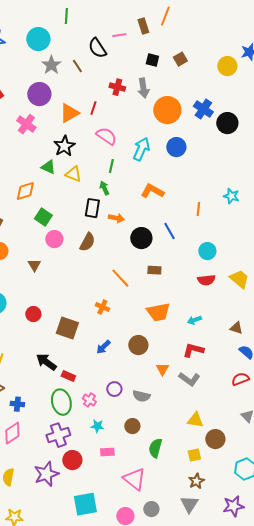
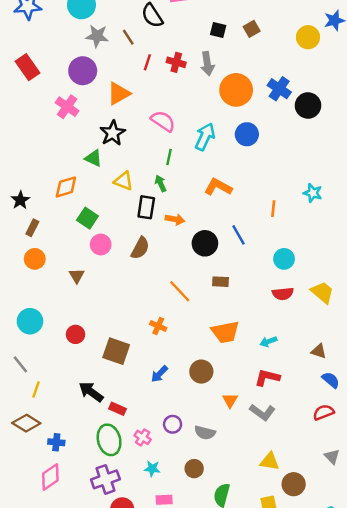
gray star: (51, 65) -> (97, 36), turned -30
red line: (93, 108) -> (147, 62), moved
yellow triangle: (73, 174) -> (123, 181), moved

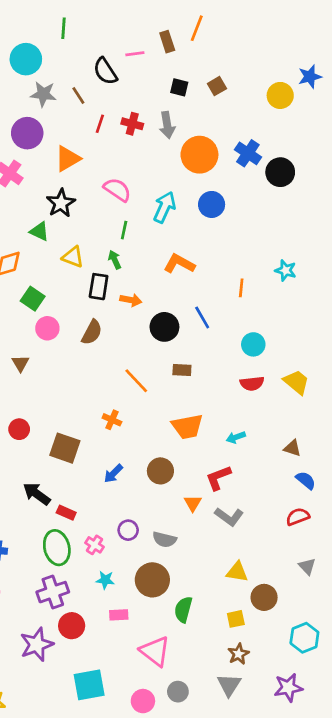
red L-shape: (267, 378) -> (218, 478), moved, turned -35
brown circle: (194, 469) -> (152, 580), size x1.6

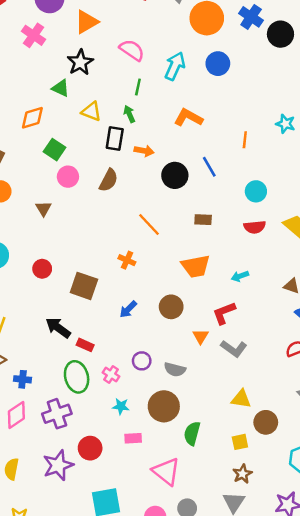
brown rectangle: (182, 370) -> (203, 220), moved
purple cross: (53, 592) -> (57, 414), moved

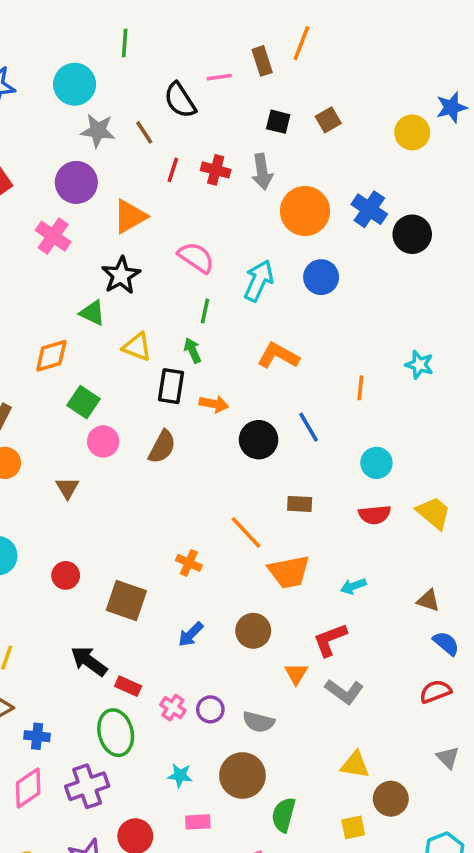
orange line: (149, 225) -> (246, 533), moved
pink cross: (111, 374) -> (173, 708), moved

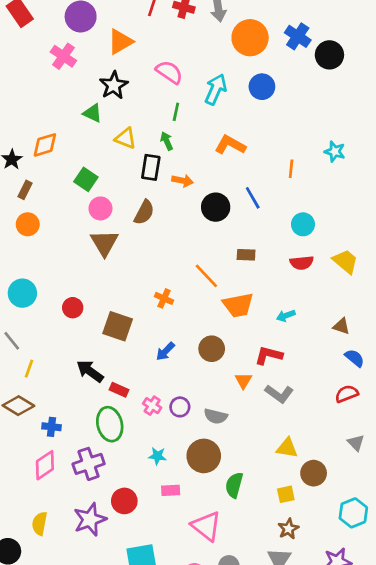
orange diamond: (51, 356) -> (45, 145), moved
brown triangle: (67, 488) -> (104, 243), moved, size x1.6
red L-shape: (330, 640) -> (269, 355), turned 36

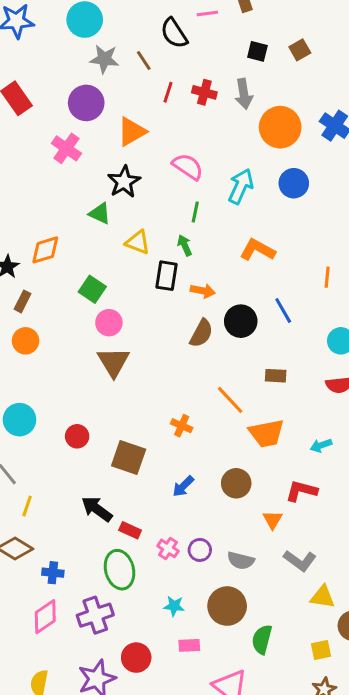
brown semicircle: (144, 212) -> (201, 333), moved
gray L-shape: (279, 394) -> (300, 561), moved

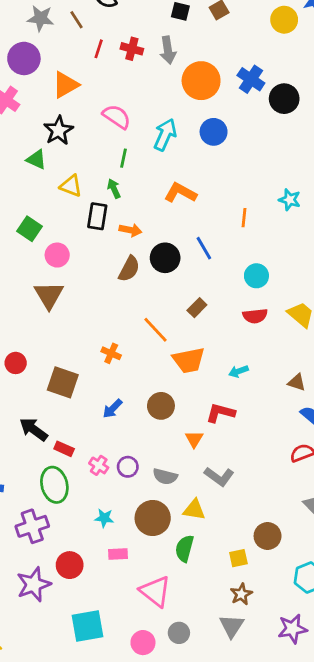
pink circle: (109, 323) -> (57, 255), moved
brown rectangle: (276, 376) -> (197, 308), turned -48
yellow triangle: (323, 597) -> (194, 510), moved

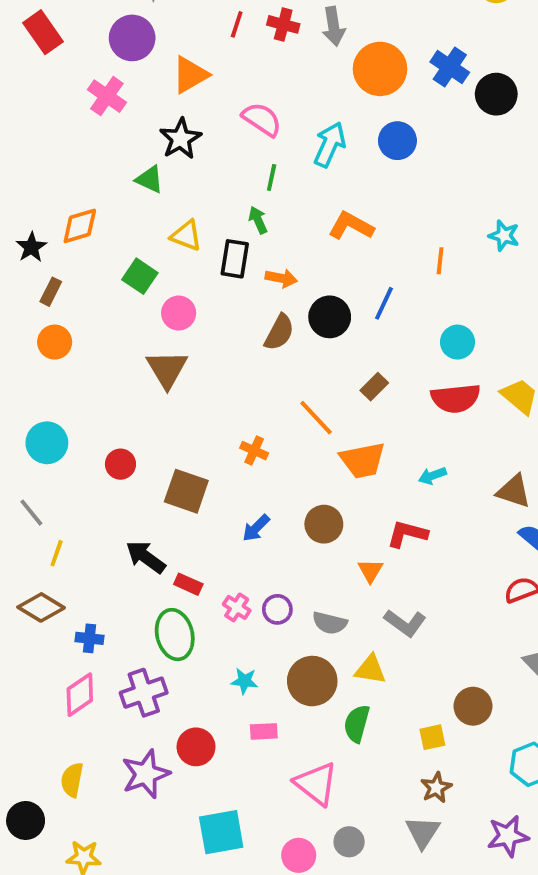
yellow triangle: (71, 186) -> (186, 236), moved
blue line: (204, 248) -> (384, 303), turned 55
red semicircle: (255, 316) -> (456, 398), size x1.4
brown triangle: (297, 382) -> (514, 491), size x1.4

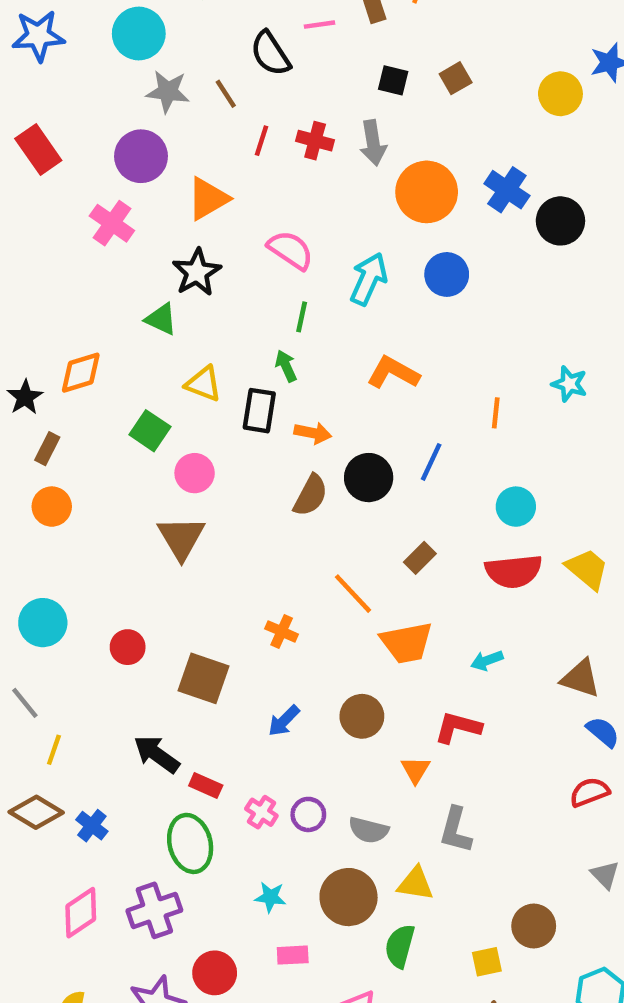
gray L-shape: (405, 623) -> (456, 830), turned 69
blue cross: (89, 638) -> (92, 826), moved, turned 32

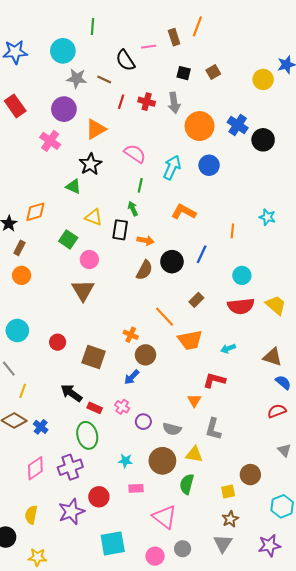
brown line: (226, 94) -> (104, 79), turned -32
brown circle: (362, 716) -> (145, 355), moved
pink cross: (261, 812) -> (122, 407), moved

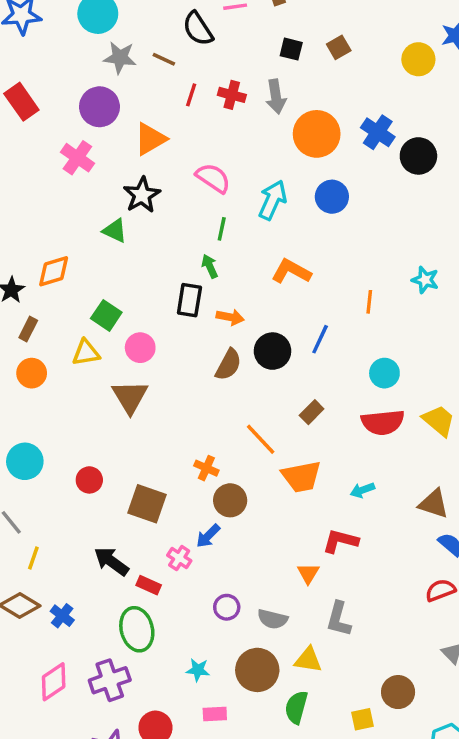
yellow triangle: (94, 217) -> (86, 353), moved, turned -30
pink cross: (122, 407) -> (179, 558), moved

